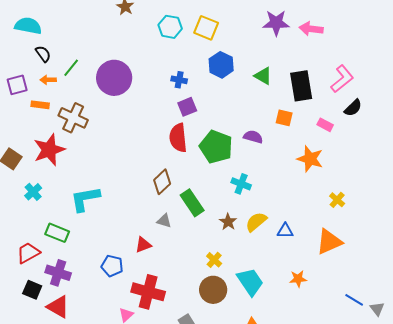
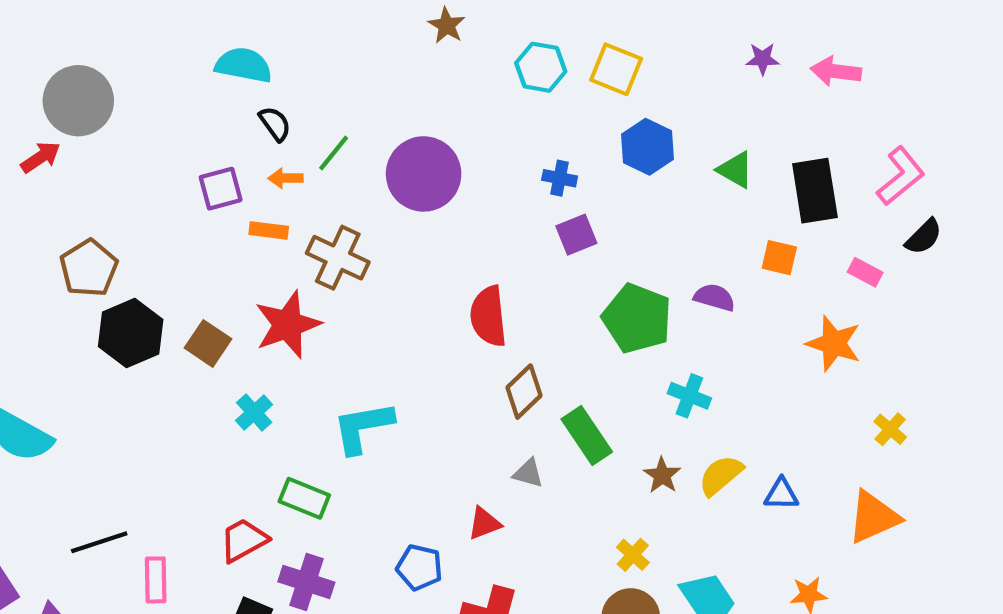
purple star: (276, 23) -> (763, 59), size x0.6
red semicircle: (178, 138) -> (488, 316), moved

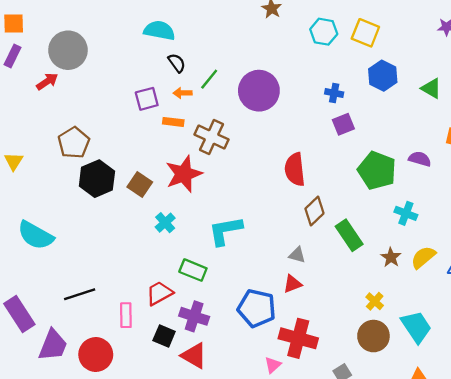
gray triangle: (528, 473) -> (297, 255), moved
blue pentagon: (419, 567) -> (257, 308), size x1.5
pink rectangle: (156, 580) -> (126, 315), moved

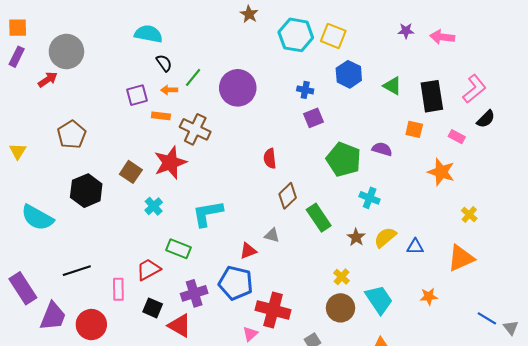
cyan hexagon: (324, 32) -> (296, 35), size x1.4
red semicircle: (295, 169) -> (270, 158), size x0.7
black hexagon: (97, 179) -> (86, 191), moved
red triangle: (292, 284) -> (248, 251), moved
purple cross: (194, 316) -> (194, 293), moved, turned -35

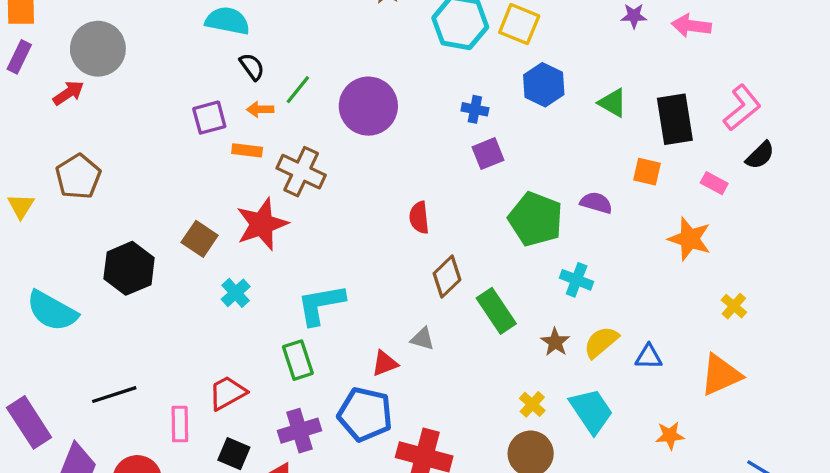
brown pentagon: (72, 135) -> (78, 177), moved
green rectangle: (179, 249) -> (298, 360), moved, turned 50
cyan trapezoid: (379, 300) -> (591, 411), moved

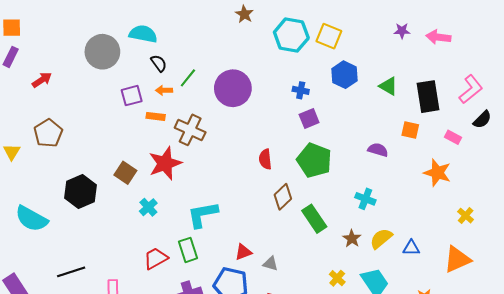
gray circle: (98, 49) -> (102, 52), moved
green pentagon: (536, 219) -> (314, 160), moved
gray triangle: (422, 339) -> (270, 264), moved
red trapezoid: (227, 393) -> (156, 258), moved

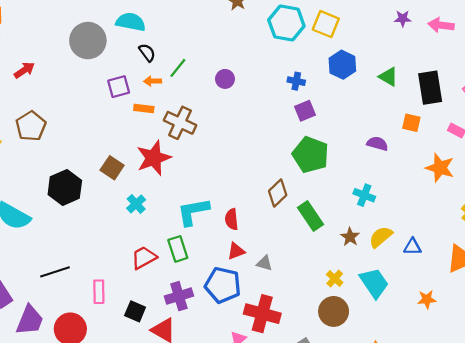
purple circle: (233, 88) -> (225, 79), size x0.5
red semicircle: (265, 159) -> (232, 219), moved

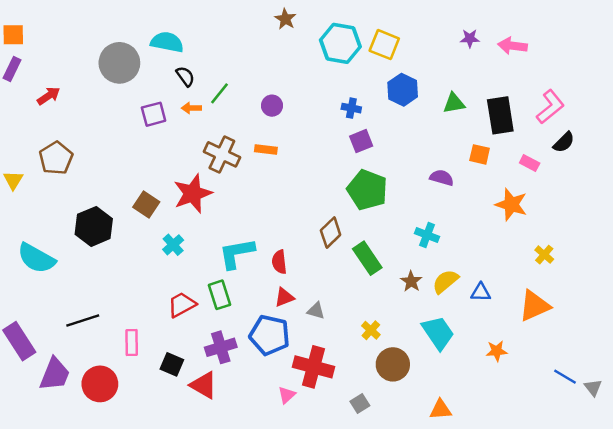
green triangle: (388, 77) -> (454, 103), turned -40
orange rectangle: (144, 109) -> (266, 150), moved
yellow cross: (335, 279) -> (371, 330), moved

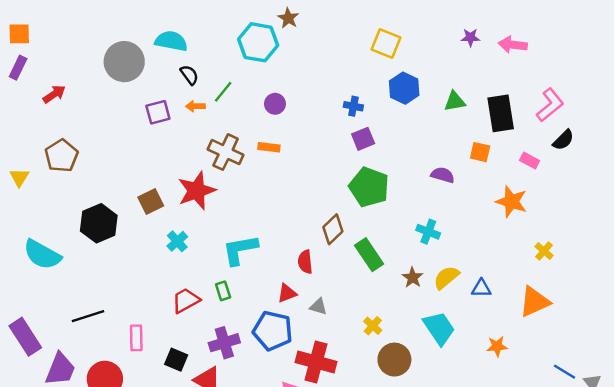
cyan hexagon: (340, 43) -> (258, 42), moved
brown square: (146, 204) -> (151, 202), turned 30
red semicircle: (279, 262) -> (305, 262), moved
green rectangle: (220, 295) -> (223, 291), size x0.7

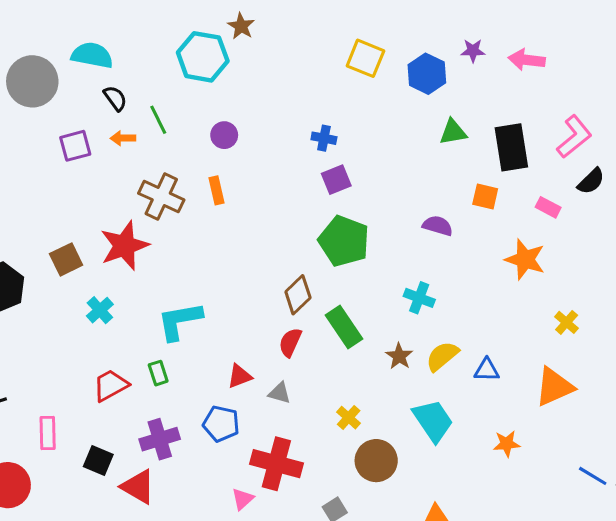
blue hexagon: (404, 88) -> (427, 74), moved
green line: (223, 92) -> (158, 120), turned -65
orange rectangle: (269, 147) -> (217, 190), turned 70
red semicircle: (305, 262) -> (290, 342), moved, turned 30
blue pentagon: (273, 331) -> (221, 424), size x0.7

